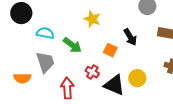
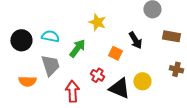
black circle: (21, 13) -> (21, 40), moved
green arrow: (72, 45) -> (77, 48), turned -90

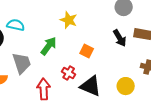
cyan semicircle: (50, 36) -> (16, 25), moved
black arrow: (135, 40) -> (120, 38), moved
yellow circle: (142, 81) -> (126, 86), moved

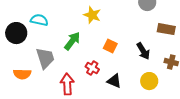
black arrow: (120, 38) -> (143, 51), moved
black triangle: (91, 86) -> (114, 81), size x0.7

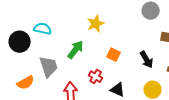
yellow star: (92, 15) -> (96, 24), turned 30
orange semicircle: (22, 74) -> (26, 83), turned -30

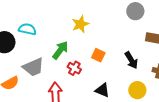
gray trapezoid: (49, 67) -> (33, 67), turned 85
red cross: (96, 77) -> (74, 68), moved

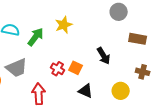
green arrow: (60, 50) -> (36, 37), moved
orange square: (98, 55) -> (76, 68), moved
black arrow: (131, 60) -> (104, 56), moved

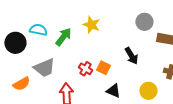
gray circle: (119, 12) -> (144, 22), moved
yellow star: (64, 25) -> (91, 25), turned -30

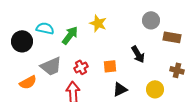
orange square: (103, 68) -> (110, 66), turned -32
red cross: (85, 69) -> (81, 67), moved, turned 32
black triangle: (113, 91) -> (120, 89), turned -49

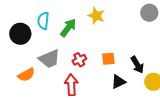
cyan semicircle: (45, 28) -> (43, 21), turned -96
black arrow: (138, 54) -> (137, 65), moved

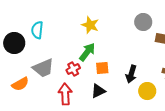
green arrow: (68, 28) -> (87, 52), moved
black arrow: (137, 65) -> (131, 74), turned 48
black triangle: (118, 82) -> (98, 91), moved

